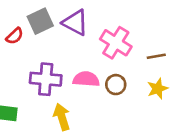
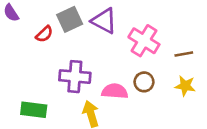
pink semicircle: (86, 79) -> (115, 91), moved
yellow star: (158, 89) -> (185, 86), turned 30

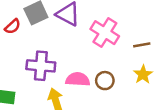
brown circle: (144, 82) -> (105, 81), moved
yellow star: (185, 86) -> (143, 74), turned 30

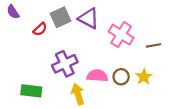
purple cross: (41, 66) -> (65, 64), turned -30
yellow star: (143, 74) -> (144, 77), moved

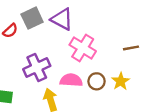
pink cross: (121, 35) -> (83, 48), moved

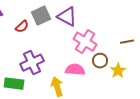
purple cross: (37, 68) -> (32, 63), moved
brown circle: (96, 81) -> (100, 61), moved

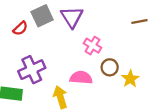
purple triangle: (67, 17) -> (72, 17), turned 30
pink cross: (85, 42) -> (92, 46), size x0.7
brown line: (127, 42) -> (139, 22), moved

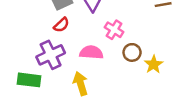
red semicircle: (20, 28) -> (61, 25), moved
pink semicircle: (81, 78) -> (91, 52), moved

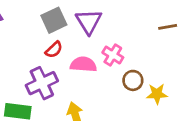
pink semicircle: (91, 52) -> (83, 64), moved
yellow star: (154, 64) -> (157, 94), turned 30

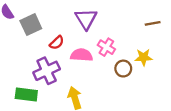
gray square: (54, 20) -> (31, 25), moved
yellow star: (157, 94) -> (144, 57), moved

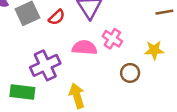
red semicircle: (57, 43) -> (57, 17), moved
brown circle: (123, 69) -> (130, 73), moved

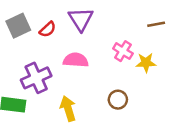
pink cross: (112, 39) -> (123, 51), moved
brown circle: (130, 73) -> (118, 100), moved

